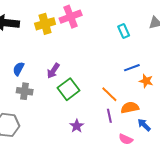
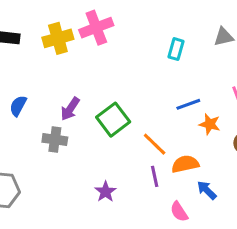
cyan rectangle: (124, 31) -> (176, 49), turned 40
green square: (69, 89) -> (113, 120), moved
gray cross: (25, 91) -> (55, 140), moved
pink semicircle: (126, 139) -> (179, 212), turned 32

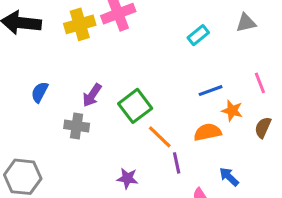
cyan rectangle: (176, 49) -> (198, 35), turned 35
orange line: (155, 144) -> (160, 137), moved
orange semicircle: (185, 164) -> (207, 132), moved
purple star: (105, 192) -> (127, 178), turned -30

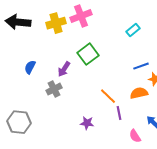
green square: (135, 106) -> (88, 54), moved
gray cross: (77, 126) -> (54, 89), turned -35

